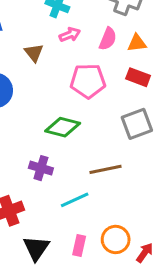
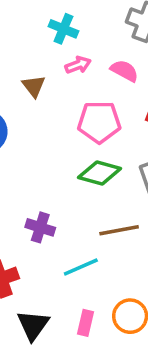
pink semicircle: (108, 39) -> (124, 71), turned -85
green diamond: (63, 127) -> (100, 173), moved

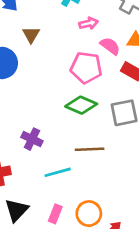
pink arrow: (78, 65) -> (88, 23), moved
pink semicircle: (124, 71) -> (110, 46), moved
brown triangle: (34, 86) -> (31, 35), moved

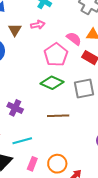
pink arrow: (88, 23) -> (38, 25), moved
pink pentagon: (86, 68) -> (56, 55), turned 30
cyan line: (58, 172) -> (22, 141), moved

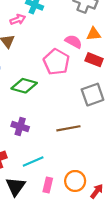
pink arrow: (38, 25) -> (18, 20), moved
green diamond: (52, 83) -> (24, 86), moved

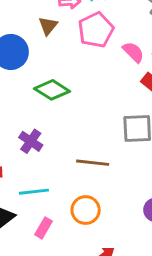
pink pentagon: (56, 62) -> (96, 30), moved
orange circle: (75, 181) -> (86, 210), moved

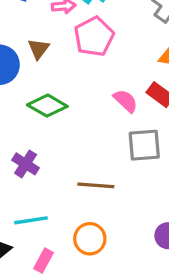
brown triangle: (48, 26) -> (38, 49), moved
pink semicircle: (133, 52) -> (126, 101), moved

